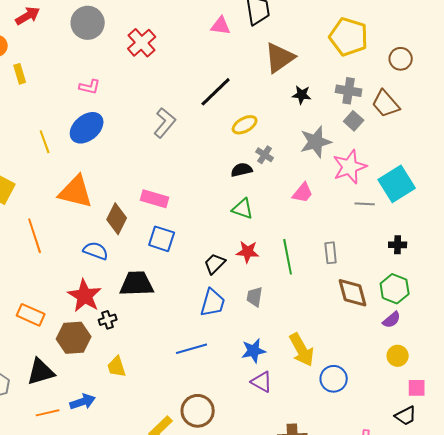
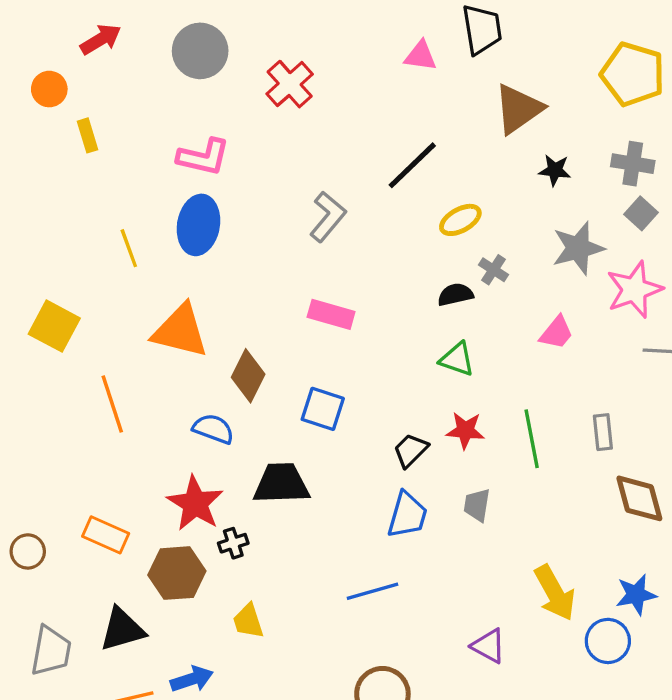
pink L-shape: (90, 87) -> (203, 157), size x1.5
blue ellipse: (87, 128) -> (198, 225), turned -40
pink rectangle: (155, 199) -> (331, 314), moved
blue star: (254, 351) -> (636, 595), moved

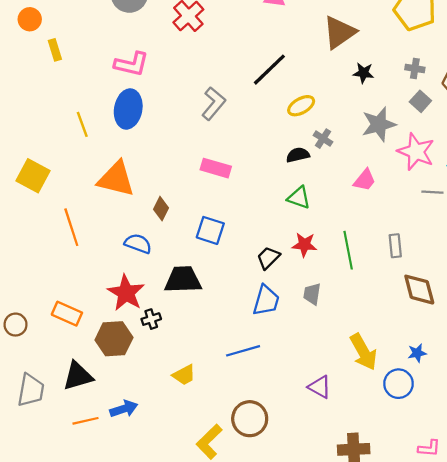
gray cross: (633, 164) -> (415, 68), size x0.7
pink star: (634, 290) -> (416, 152), turned -30
brown diamond: (248, 376) -> (161, 209), size x0.7
blue star: (636, 595) -> (417, 353), size x0.7
yellow trapezoid: (248, 621) -> (184, 375), moved, turned -100

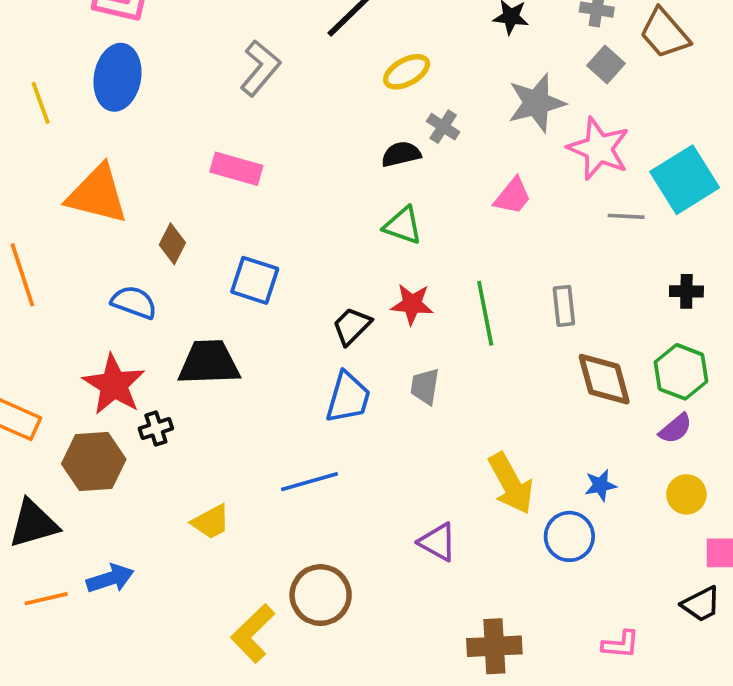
pink rectangle: (216, 168) -> (236, 169), moved

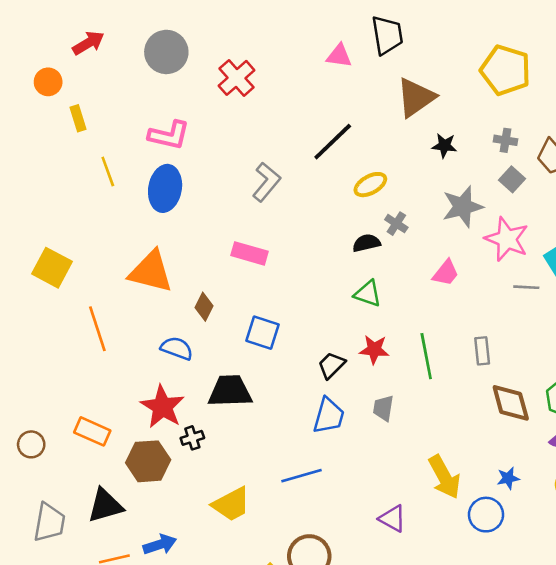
yellow line: (41, 103) -> (108, 172), moved
yellow trapezoid: (211, 522) -> (231, 504), size x1.4

